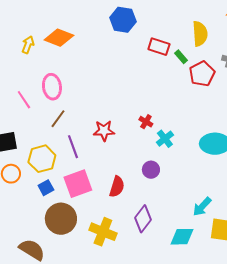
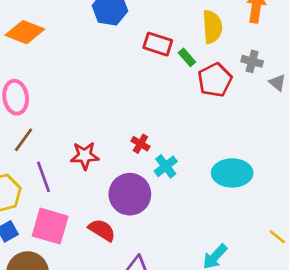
purple circle: (151, 170) -> (130, 194), moved, size x1.8
pink square: (78, 184) -> (50, 226), turned 36
red semicircle: (117, 187) -> (102, 230), turned -75

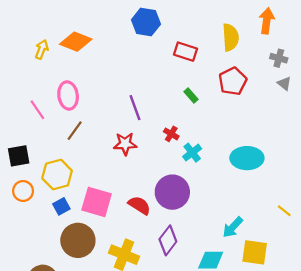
green rectangle: (187, 57) -> (191, 95), moved
gray cross: (252, 61) -> (279, 58), moved
purple line: (44, 177) -> (135, 108), moved
purple circle: (130, 194) -> (172, 192), moved

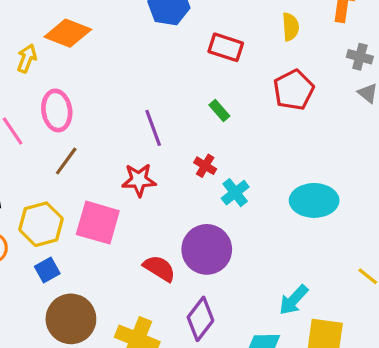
yellow semicircle: (230, 37) -> (290, 27), size x0.7
yellow arrow: (42, 49) -> (27, 58), moved
green rectangle: (191, 95) -> (219, 110), moved
pink square: (97, 202) -> (98, 223), moved

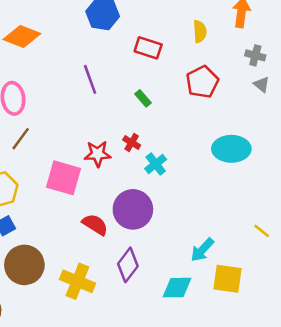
purple line: (153, 128) -> (90, 79), moved
red star: (139, 180) -> (98, 154), moved
cyan ellipse: (314, 200) -> (231, 149), moved
pink square: (98, 223) -> (64, 178), moved

